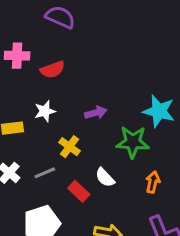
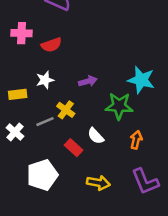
gray line: (45, 173) -> (45, 122), moved

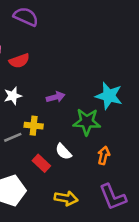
yellow cross: (66, 110) -> (34, 126), turned -30

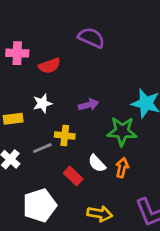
purple semicircle: (26, 17) -> (91, 38), moved
orange arrow: (104, 155) -> (122, 168), moved

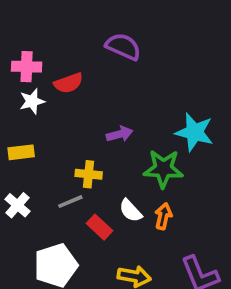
white star: (42, 103) -> (32, 101), moved
gray line: (42, 148) -> (70, 202), moved

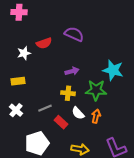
purple semicircle: (123, 47) -> (74, 34), moved
pink cross: (27, 67) -> (19, 12), moved
yellow cross: (89, 174) -> (68, 93), moved

